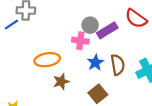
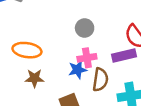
purple rectangle: (107, 30) -> (124, 55), moved
pink cross: (80, 41) -> (87, 58), moved, turned -35

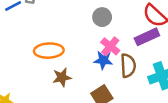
pink cross: (87, 58) -> (110, 46), turned -30
blue star: (78, 70) -> (103, 60), turned 30

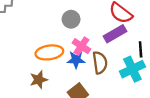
orange ellipse: (49, 51) -> (49, 52), moved

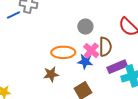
purple rectangle: (115, 34) -> (117, 67), moved
brown semicircle: (100, 63) -> (105, 47), moved

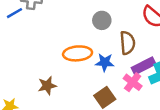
pink cross: (91, 51) -> (133, 82), moved
brown star: (51, 74) -> (47, 86), moved

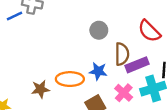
orange ellipse: (78, 53) -> (70, 79), moved
purple rectangle: (144, 66) -> (137, 65), moved

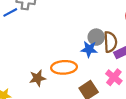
gray circle: (99, 30) -> (96, 37), moved
blue star: (98, 71) -> (89, 49), moved

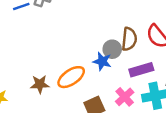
brown semicircle: (110, 42) -> (129, 39), moved
orange ellipse: (64, 67) -> (71, 77), turned -40

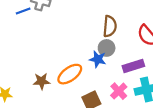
brown semicircle: (129, 39) -> (110, 26), moved

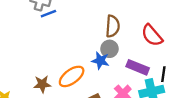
blue line: (23, 11) -> (48, 14), moved
purple rectangle: (133, 66) -> (138, 67), turned 40

